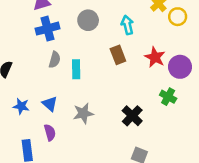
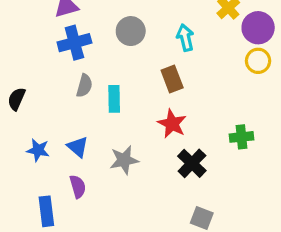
yellow circle: (178, 17) -> (258, 61), moved
red star: (155, 57) -> (172, 124), moved
purple circle: (180, 67) -> (258, 28), moved
green cross: (168, 97) -> (242, 137), turned -35

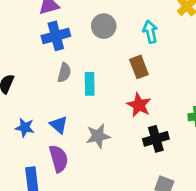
black cross: (192, 163) -> (156, 139), turned 30
purple semicircle: (78, 187) -> (59, 159), size x1.4

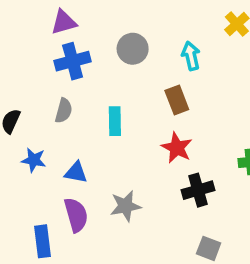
gray semicircle: (64, 73) -> (64, 111), moved
blue triangle: (59, 125) -> (76, 172), turned -30
blue star: (25, 128) -> (34, 160), moved
gray star: (98, 136) -> (126, 206), moved

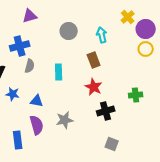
blue cross: (73, 61) -> (20, 46), moved

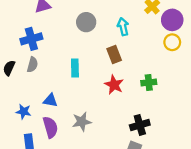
gray semicircle: (30, 66) -> (32, 65), moved
blue star: (13, 94) -> (24, 112), moved
green cross: (136, 95) -> (149, 82), moved
black cross: (106, 111) -> (140, 125), moved

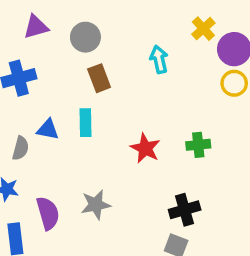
gray circle: (86, 22) -> (85, 37), moved
brown rectangle: (114, 55) -> (99, 78), moved
gray semicircle: (32, 65) -> (20, 148), moved
blue triangle: (50, 100) -> (48, 129), moved

